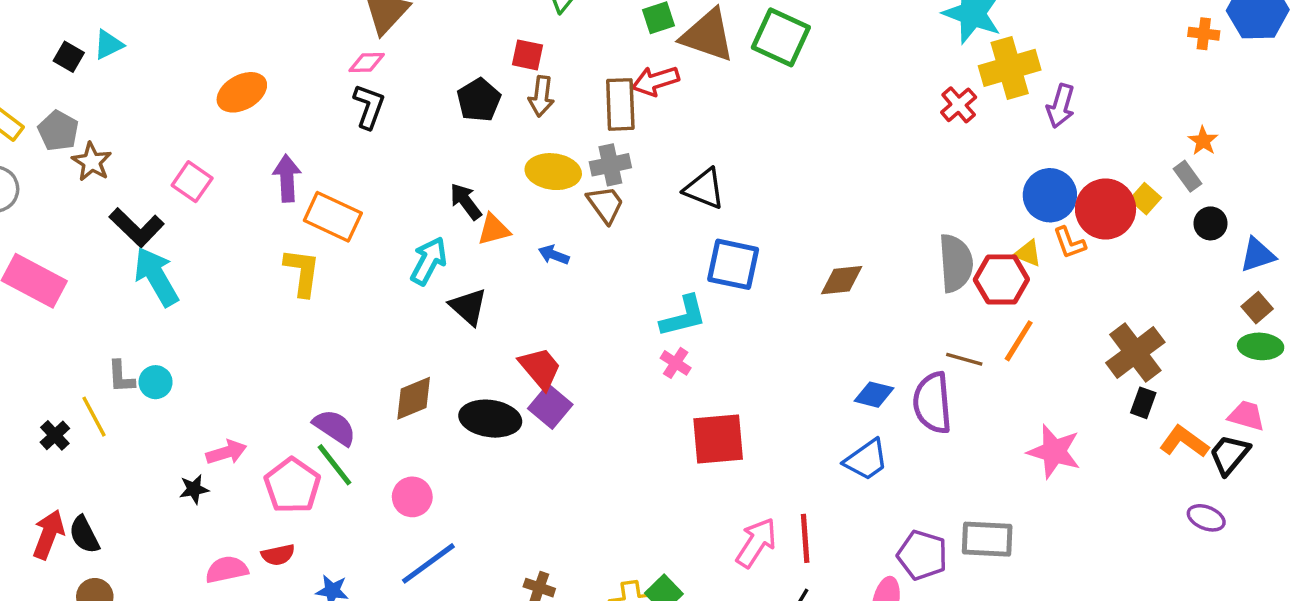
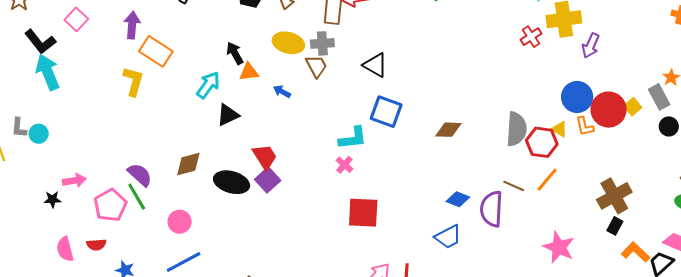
gray rectangle: (1188, 176) -> (659, 97), size x1.4
black triangle: (468, 307) -> (228, 115), turned 45
pink semicircle: (227, 570) -> (65, 249), turned -100

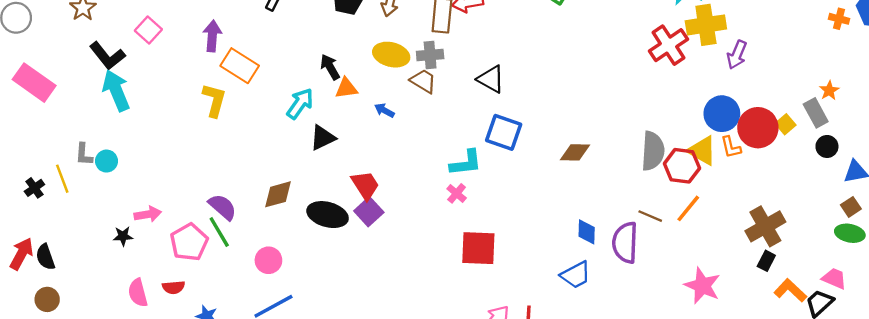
red cross: (531, 37) -> (669, 45), size x1.6
brown trapezoid: (316, 66) -> (423, 81), turned -30
yellow triangle: (559, 129) -> (702, 151), size x1.6
blue diamond: (458, 199) -> (587, 232), turned 70

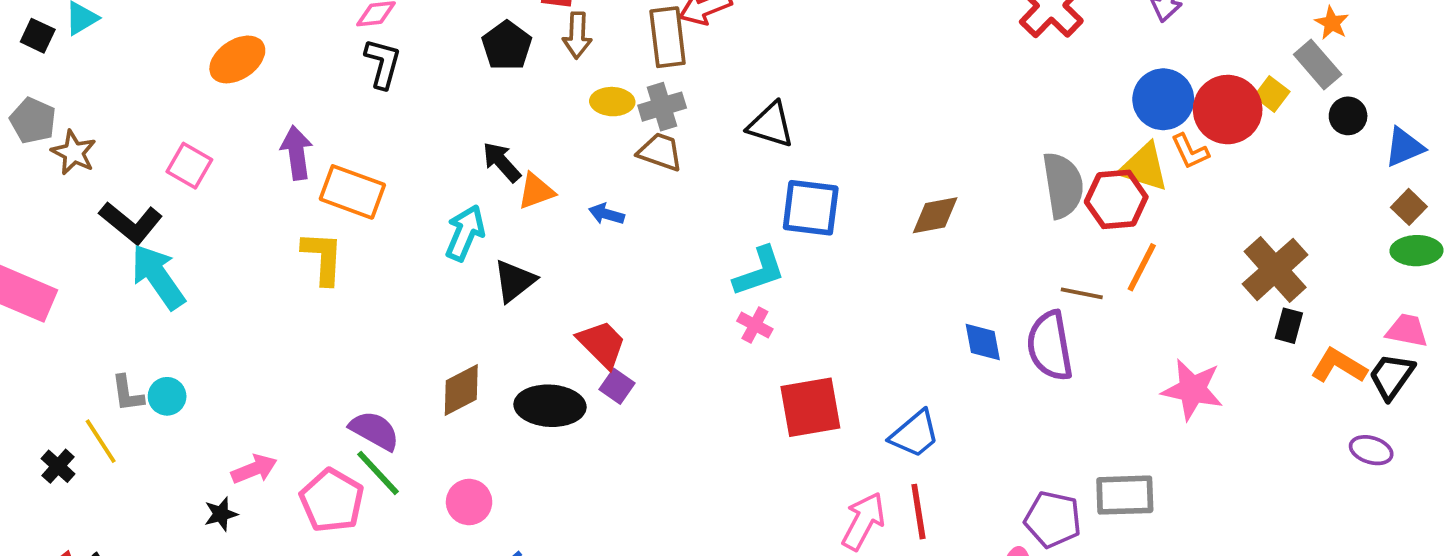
yellow ellipse: (391, 55) -> (612, 102), moved, size x0.7
purple square: (369, 212) -> (617, 386), size x0.7
blue trapezoid: (576, 275) -> (915, 434), moved

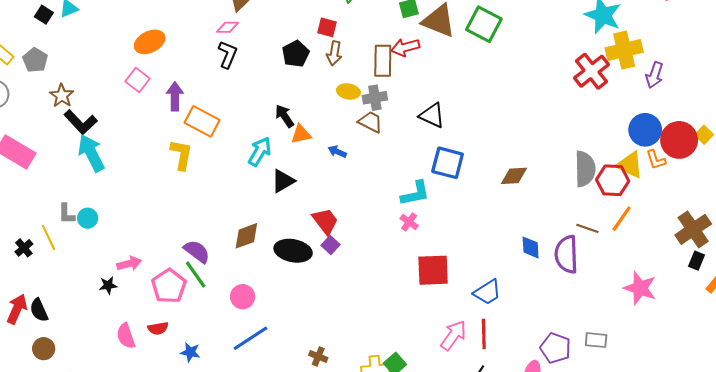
brown star: (74, 153) -> (62, 96), moved
pink square: (189, 166) -> (138, 80), moved
gray rectangle: (1125, 495) -> (596, 340), size x0.7

